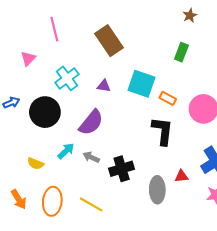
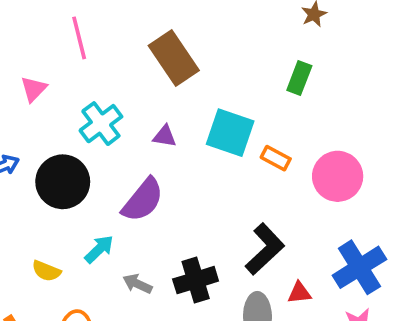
black L-shape: (163, 131) -> (265, 249), moved, turned 40
gray arrow: (91, 157) -> (137, 284), moved

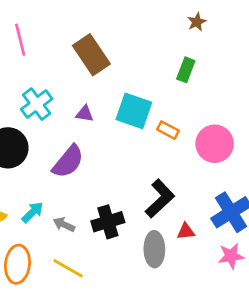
cyan arrow: (99, 249) -> (33, 212), moved

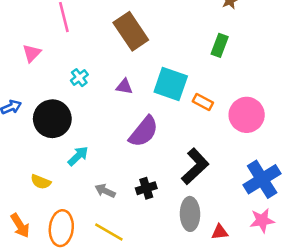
cyan cross: (37, 104) -> (79, 78), size x0.6
purple semicircle: (68, 162) -> (144, 132), moved
cyan arrow: (33, 212) -> (78, 156), moved
black cross: (108, 222) -> (146, 188), size x0.7
red triangle: (186, 231) -> (220, 232), moved

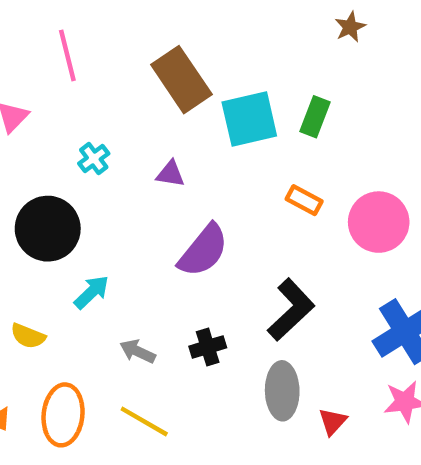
green rectangle: (220, 45) -> (315, 117), moved
cyan square: (171, 84) -> (249, 119), moved, turned -32
red triangle: (220, 232) -> (333, 421), turned -42

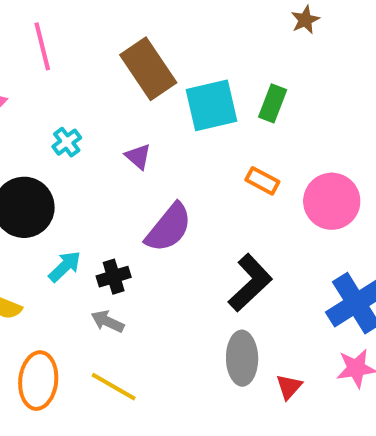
purple triangle: (170, 174) -> (138, 156), turned 32
black cross: (208, 347) -> (114, 277), moved

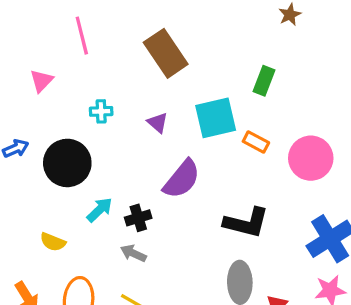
cyan square: (211, 105) -> (216, 118), moved
cyan cross: (67, 142) -> (101, 111), turned 35
black L-shape: (250, 283) -> (246, 223), turned 57

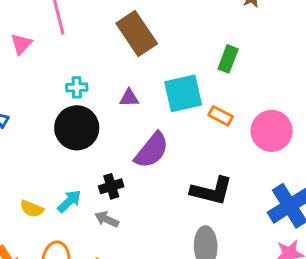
pink triangle: (41, 81) -> (21, 44), moved
purple triangle: (158, 123) -> (129, 98), turned -42
black circle: (67, 163) -> (77, 128), moved
cyan arrow: (100, 210) -> (69, 201), moved

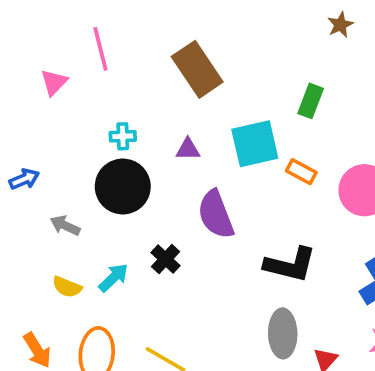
purple semicircle: (152, 150) -> (216, 214), turned 120
black cross: (111, 186) -> (166, 259), turned -30
gray arrow: (107, 219) -> (65, 226), moved

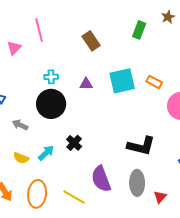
brown rectangle: (197, 69) -> (91, 41), size x0.7
green rectangle: (311, 101) -> (139, 30), moved
orange rectangle: (301, 172) -> (154, 82), moved
purple semicircle: (216, 214) -> (101, 179), moved

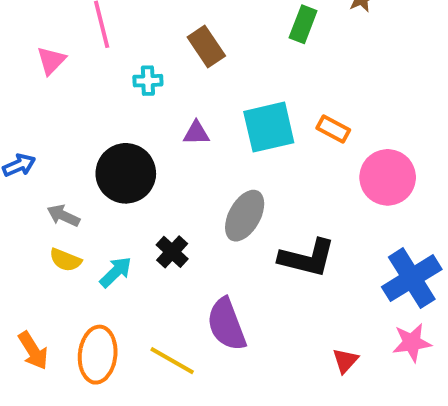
cyan cross: (51, 77) -> (148, 81), moved
yellow semicircle: (21, 158) -> (65, 260), moved
gray ellipse: (137, 183) -> (245, 216), moved, turned 30

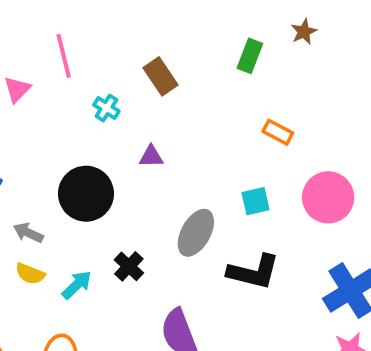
cyan cross: (148, 81) -> (106, 108), turned 35
cyan square: (269, 127) -> (255, 201), moved, size x0.6
orange rectangle: (333, 129) -> (278, 132), moved

